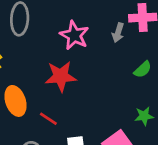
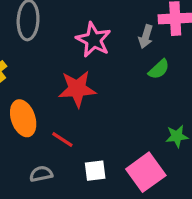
green semicircle: (143, 69) -> (159, 69), moved

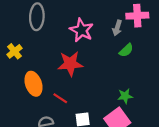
green star: (177, 136) -> (125, 96), moved

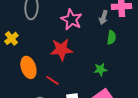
green semicircle: (126, 50) -> (111, 37), turned -40
green star: (125, 96) -> (100, 69), moved

